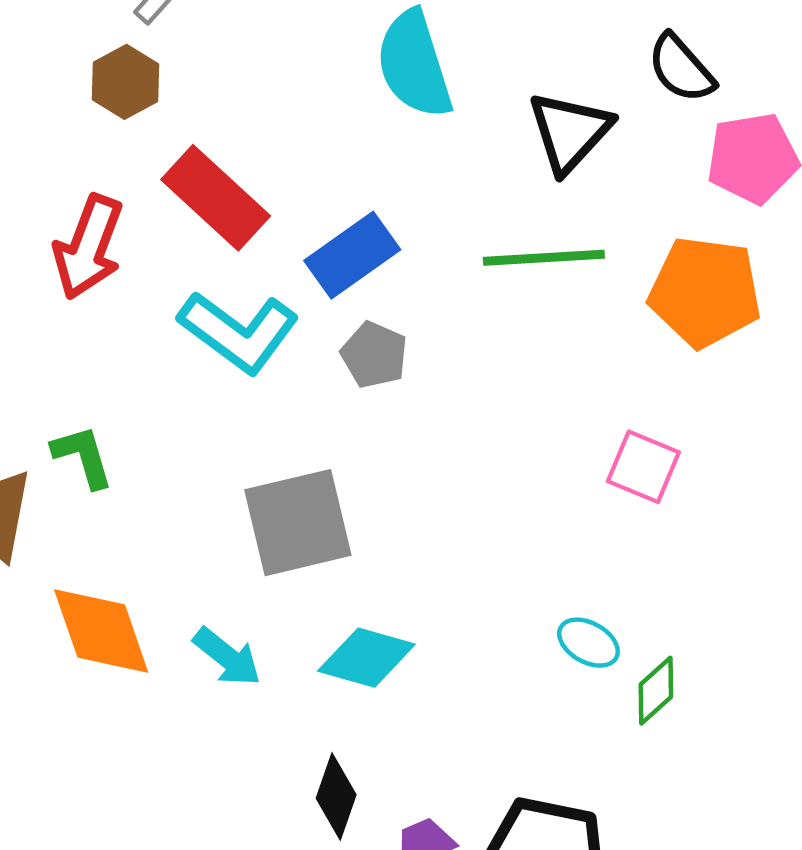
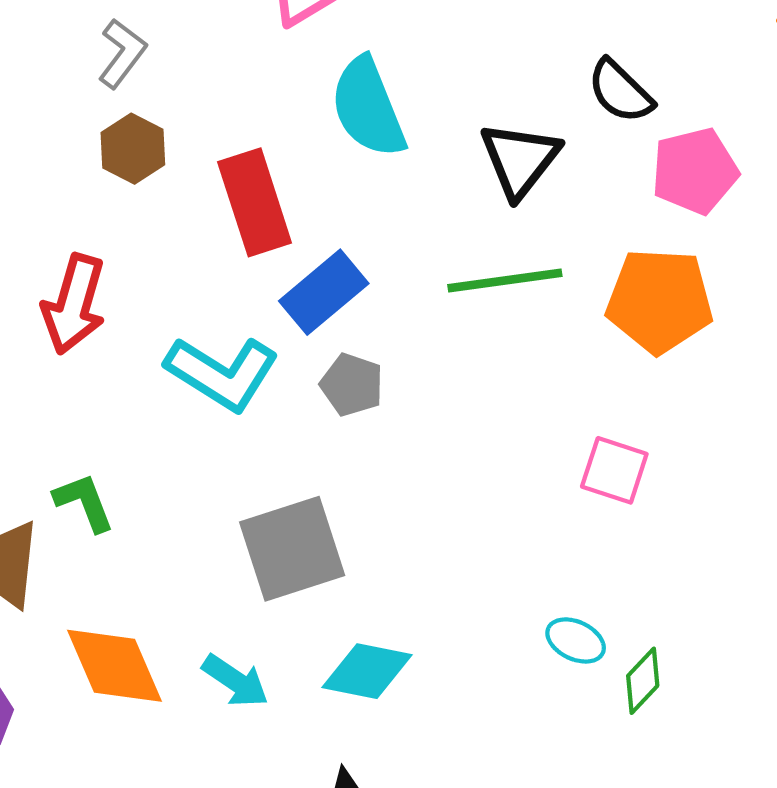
brown hexagon: (125, 82) -> (133, 149), moved
red rectangle: (216, 198) -> (255, 202), moved, turned 34

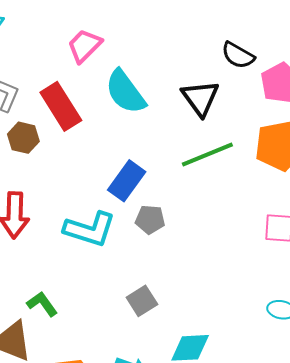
red rectangle: (255, 202) -> (61, 106), moved
gray square: (292, 549) -> (142, 301), size x0.6

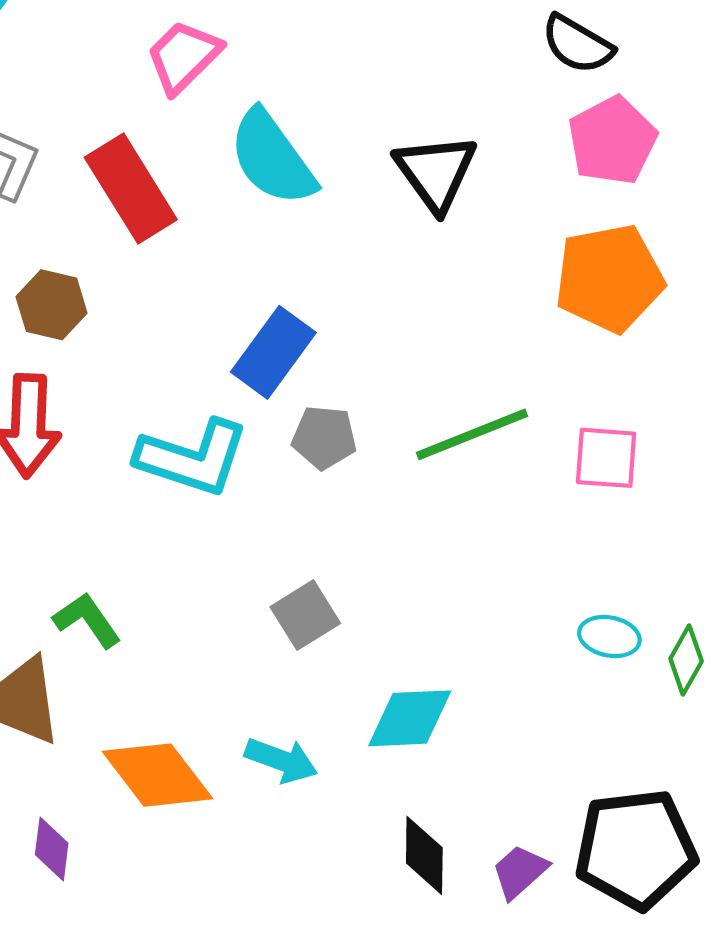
black semicircle: (238, 55) -> (577, 44), moved
brown hexagon: (23, 138) -> (52, 305), moved
green line: (207, 155) -> (472, 434), moved

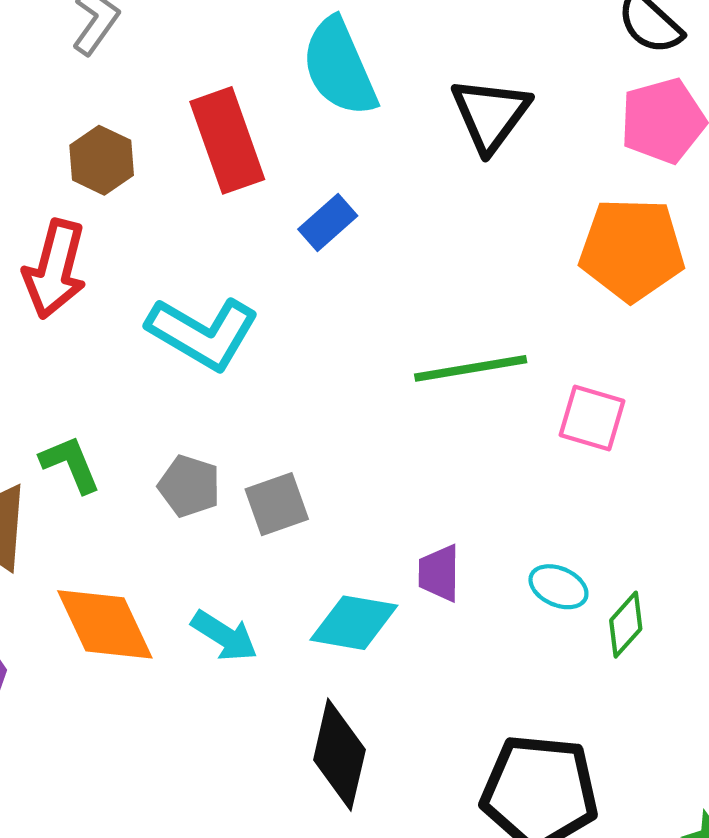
red rectangle: (131, 189) -> (227, 140), moved
blue rectangle: (273, 352) -> (328, 223), moved, size x0.7
gray pentagon: (324, 437) -> (189, 486), moved
black diamond: (424, 855) -> (339, 755), size x1.4
purple trapezoid: (520, 872) -> (439, 573), moved, turned -60

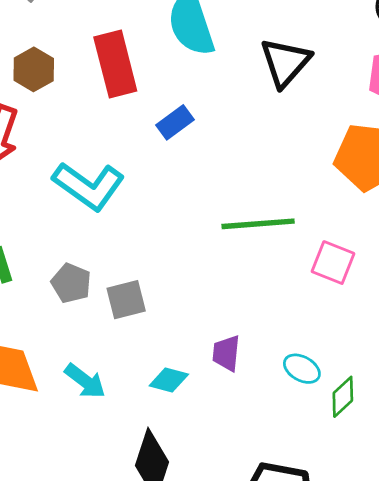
cyan diamond: (354, 623) -> (169, 380), size x0.7

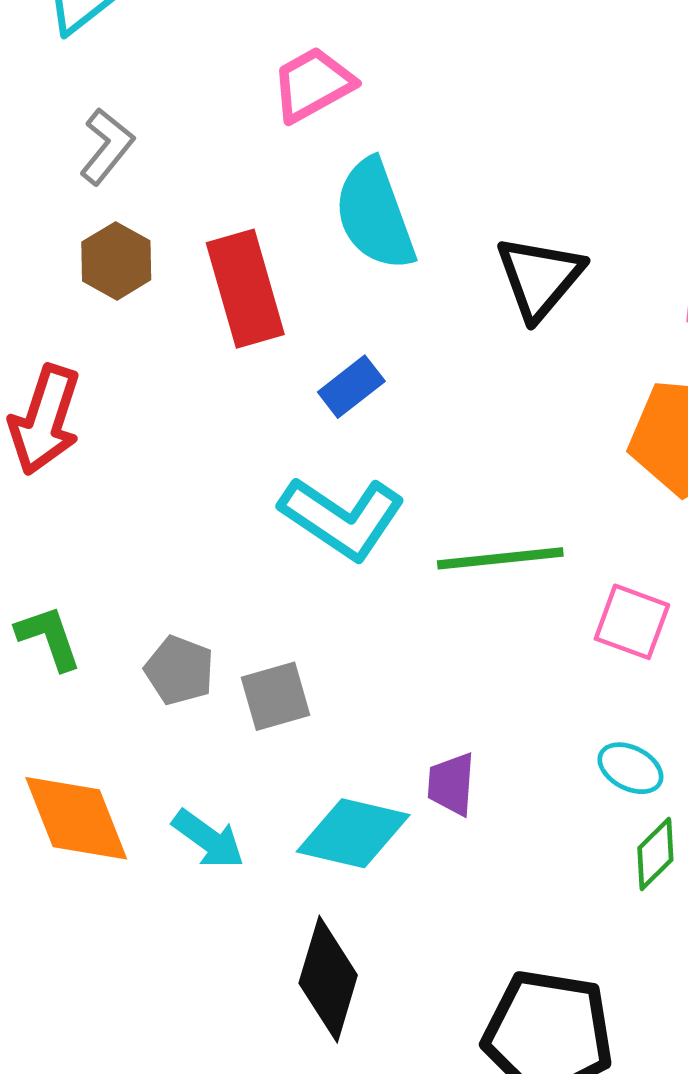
brown hexagon: (34, 69) -> (116, 261), moved
cyan L-shape: (89, 186) -> (342, 518), moved
cyan ellipse: (302, 369) -> (630, 768), moved
cyan diamond: (169, 380) -> (353, 833), size x1.6

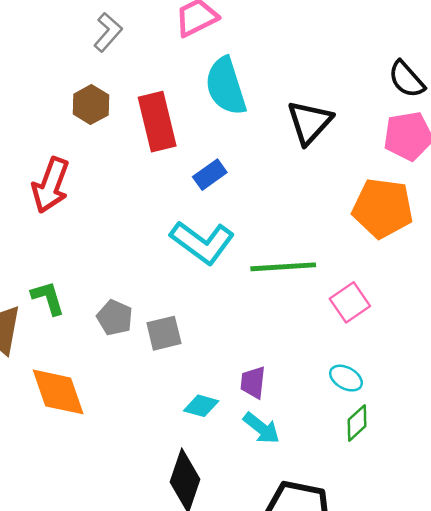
gray L-shape: (107, 146) -> (108, 32), moved
pink square: (632, 622) -> (350, 302), turned 33
cyan diamond: (353, 833) -> (201, 406), size x0.6
cyan arrow: (208, 839) -> (261, 428), moved

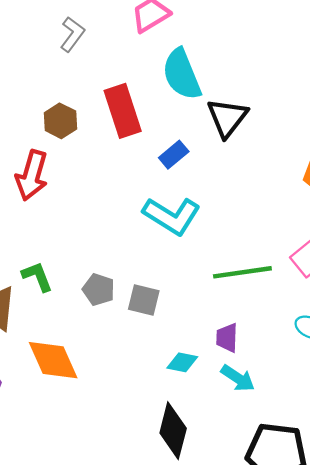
brown hexagon: (91, 105) -> (60, 121), moved
black triangle: (310, 122) -> (227, 118), moved
green line: (283, 267) -> (242, 272), moved
gray square: (164, 333) -> (144, 300), turned 32

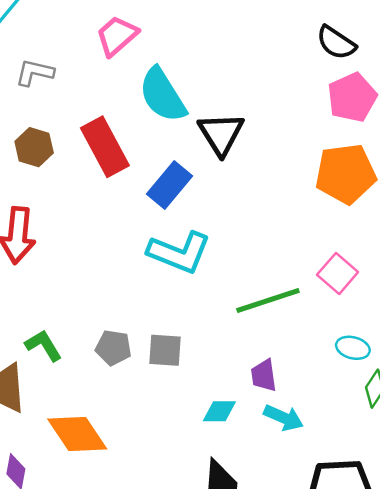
gray L-shape: (72, 34) -> (35, 73), turned -104
brown hexagon: (60, 121) -> (34, 147), moved
blue rectangle: (174, 155) -> (169, 185), size x1.4

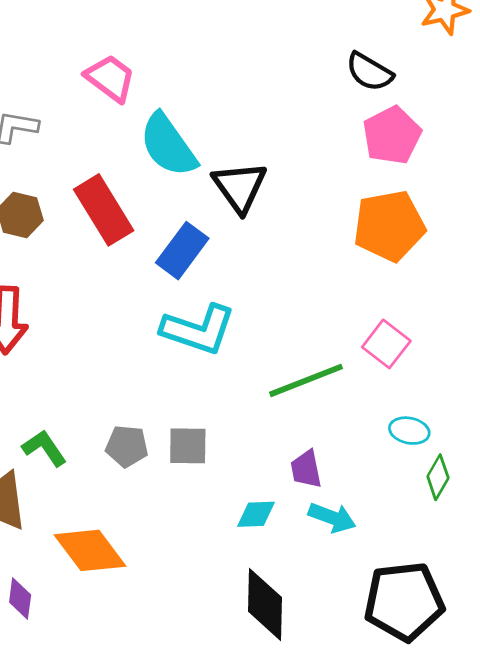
pink trapezoid: (117, 36) -> (110, 78), turned 81

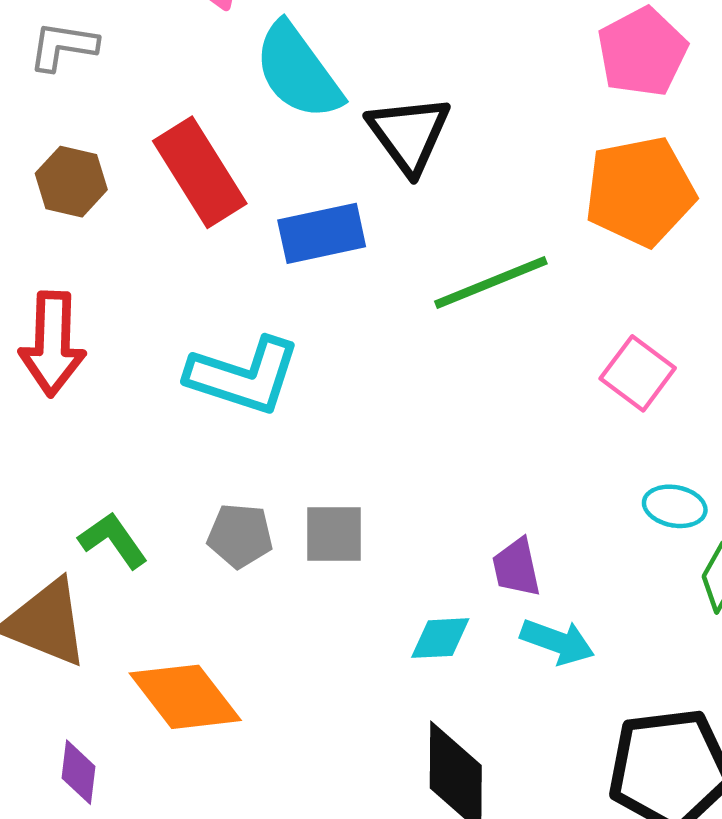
blue rectangle: (182, 251) -> (322, 233), turned 42
cyan L-shape: (198, 330) -> (244, 376), moved
green line: (306, 380) -> (491, 282), moved

